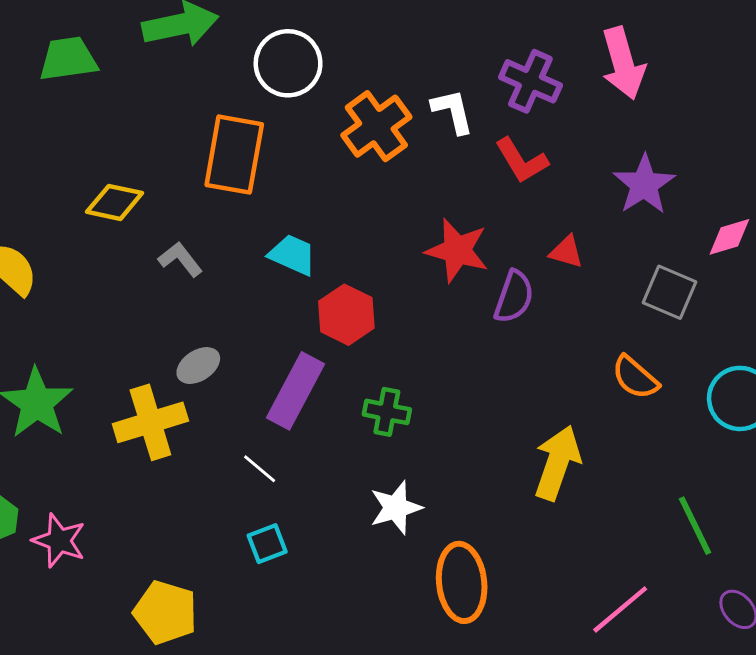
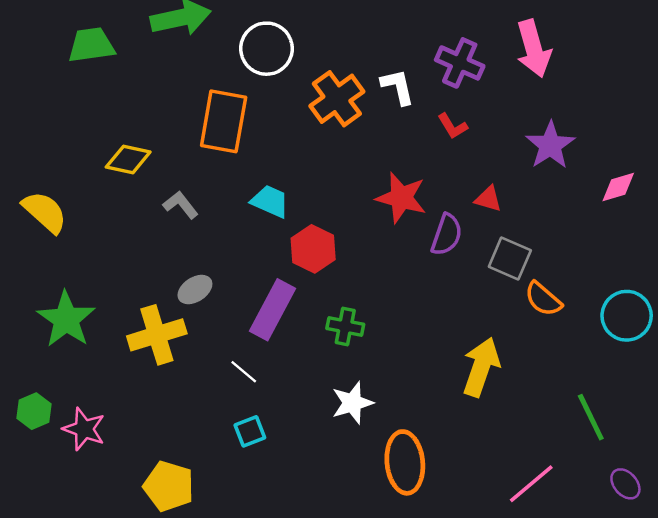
red L-shape: (521, 161) -> (453, 126), size x0.7
gray square: (670, 292) -> (510, 258), moved

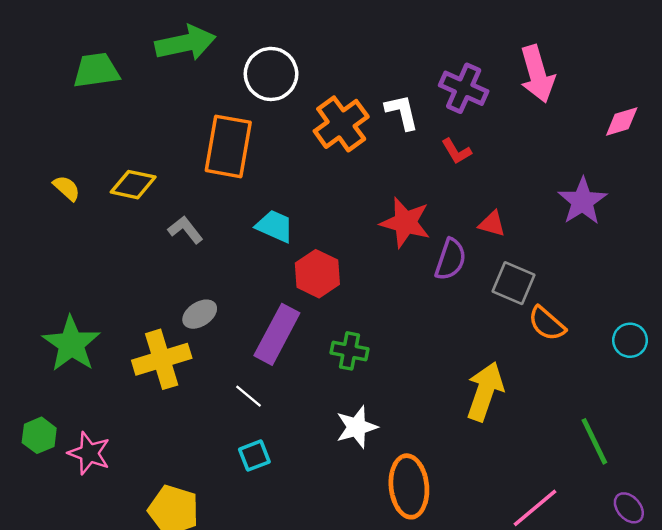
purple star: (550, 145) -> (582, 201), moved
pink diamond: (618, 187) -> (622, 122), moved
yellow semicircle: (45, 212) -> (67, 188), moved, size x0.6
cyan circle: (627, 316) -> (630, 340), size x0.7

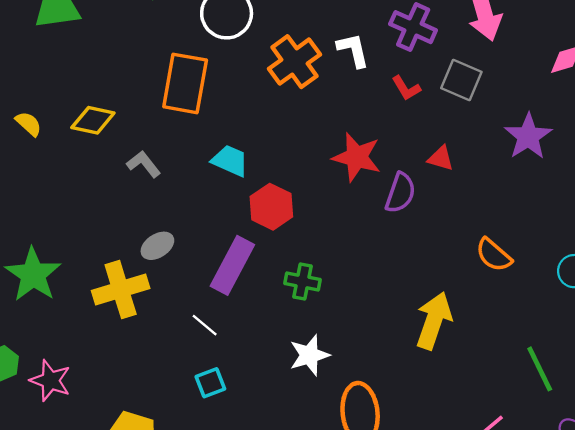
gray square: (514, 283) -> (461, 80), moved

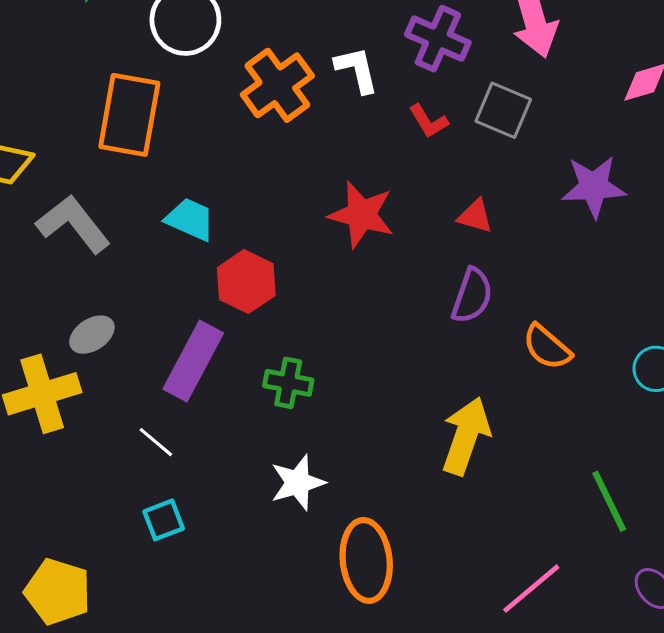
purple star: (528, 136) -> (594, 187), turned 30
gray L-shape: (144, 164) -> (73, 224), size x1.6
purple semicircle: (400, 193) -> (472, 296), moved

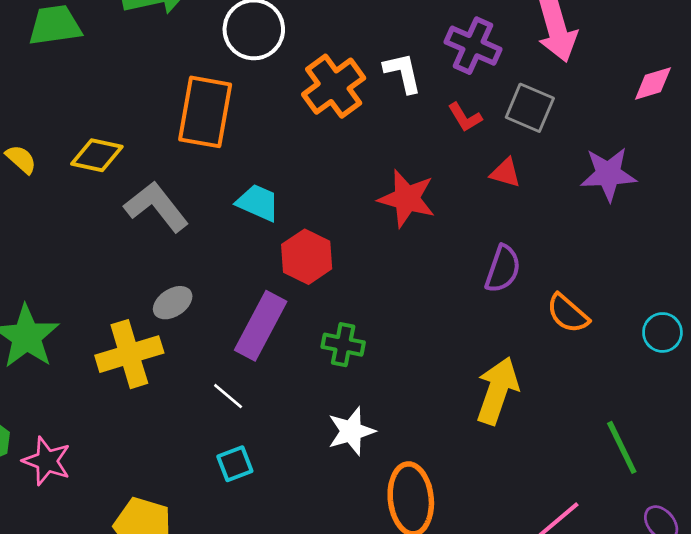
red triangle: (475, 216) -> (505, 173), moved

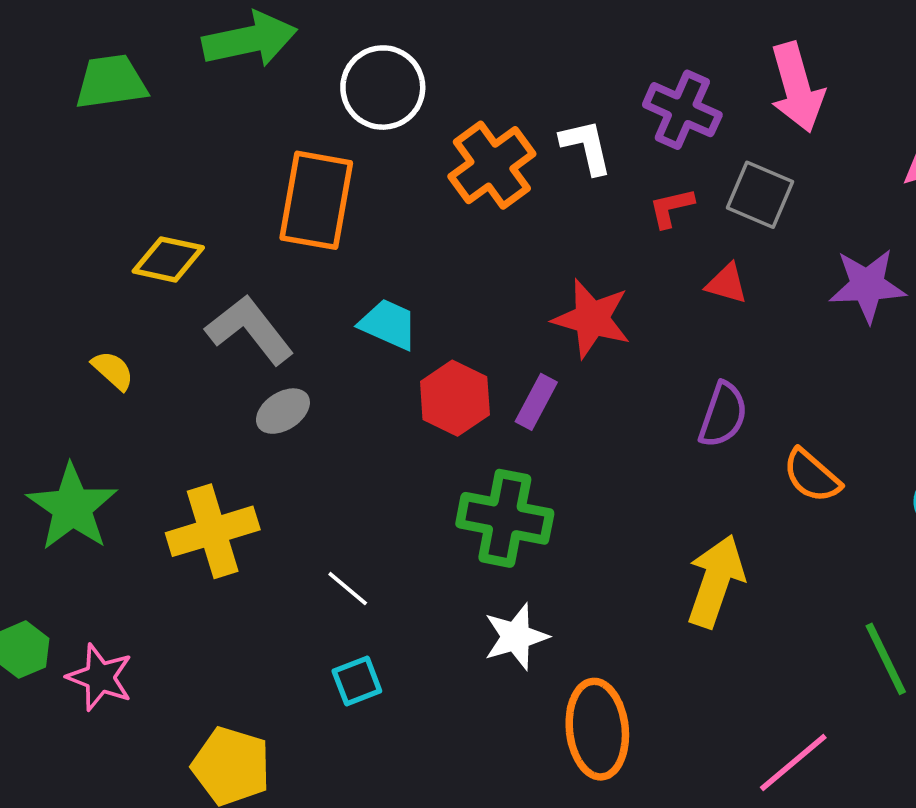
red L-shape: (465, 117) -> (671, 208), turned 108
yellow semicircle: (21, 159) -> (113, 370), moved
gray ellipse: (173, 303) -> (283, 411), moved
purple rectangle: (261, 326) -> (536, 402), moved, size x0.6
green cross: (343, 345) -> (505, 518), size x1.6

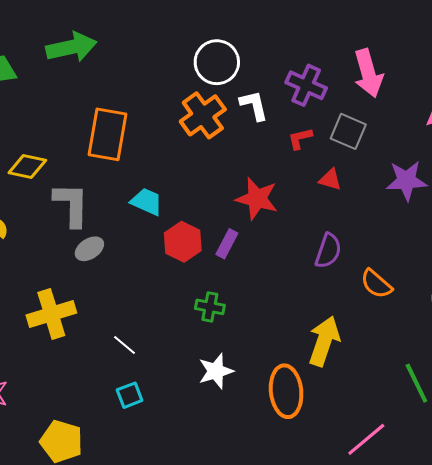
white circle: (383, 88) -> (217, 62), moved
gray L-shape: (250, 330) -> (71, 205), turned 39
green cross: (505, 518) -> (210, 307), size x0.6
orange ellipse: (597, 729) -> (286, 391), moved

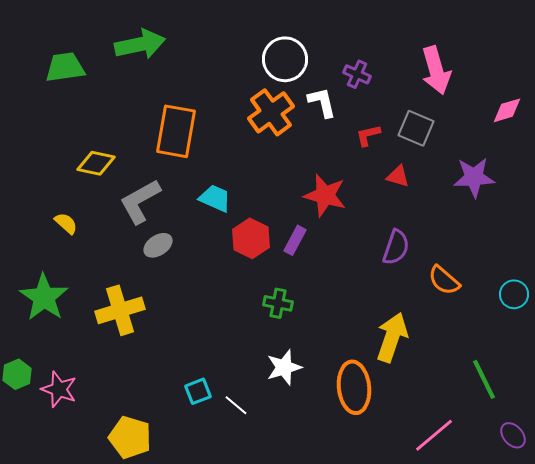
purple cross: (306, 85) -> (357, 74), moved, size x0.7
gray L-shape: (71, 205) -> (140, 201), turned -120
white line: (125, 345) -> (236, 405), moved

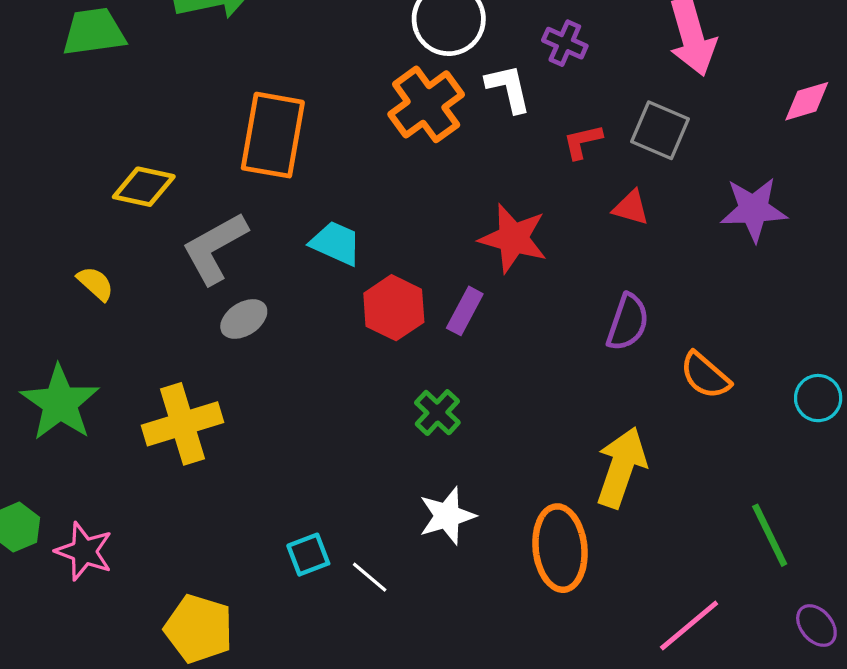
green cross: (278, 303) -> (437, 413), turned 32

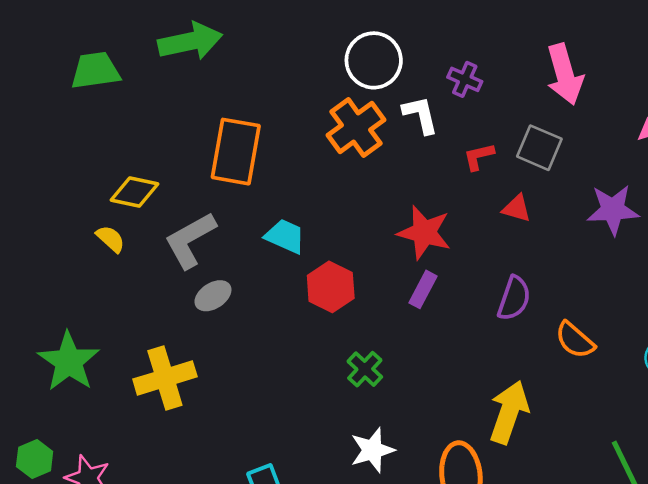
yellow semicircle: (95, 284) -> (110, 239), moved
purple rectangle: (465, 311) -> (423, 289), moved

